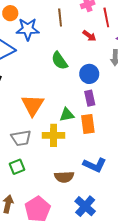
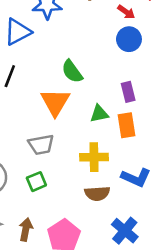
green semicircle: (59, 61) -> (72, 71), moved
blue circle: (89, 74) -> (129, 39), moved
yellow cross: (54, 135) -> (94, 157), moved

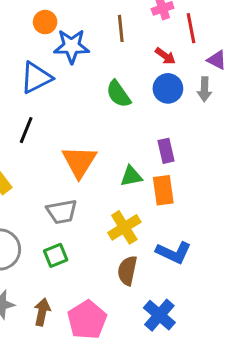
green semicircle: (72, 71) -> (118, 94), moved
yellow cross: (94, 157) -> (124, 227), turned -32
brown semicircle: (97, 193) -> (127, 271), turned 105

